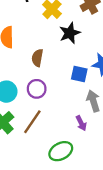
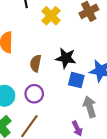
black star: (70, 33) -> (66, 58), moved, turned 30

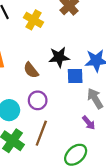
brown semicircle: (36, 63) -> (31, 70), turned -35

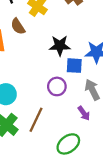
brown semicircle: (31, 70) -> (18, 26), moved
purple circle: (38, 100) -> (57, 86), moved

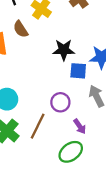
purple circle: (57, 86) -> (60, 102), moved
purple arrow: (84, 113) -> (80, 126), moved

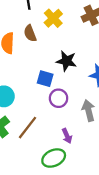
blue square: (78, 71) -> (45, 79), moved
purple circle: (60, 102) -> (58, 98), moved

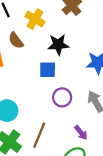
black star: (66, 61) -> (58, 45), moved
blue square: (45, 79) -> (48, 70), moved

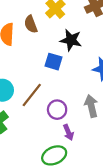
purple circle: (62, 97) -> (57, 110), moved
brown line: (39, 135) -> (32, 95), moved

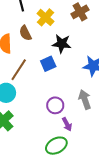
blue square: (53, 62) -> (48, 64), turned -35
brown line: (32, 95) -> (19, 70), moved

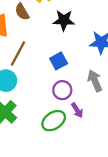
blue square: (48, 64) -> (59, 61), moved
green ellipse: (56, 146) -> (54, 121), moved

